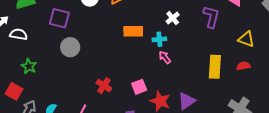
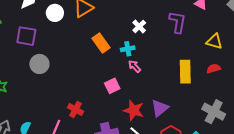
orange rectangle: (133, 31) -> (101, 43), turned 60
red cross: (104, 86) -> (76, 109), moved
pink square: (139, 87) -> (112, 86), moved

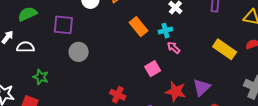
yellow rectangle: (185, 72) -> (225, 49), turned -50

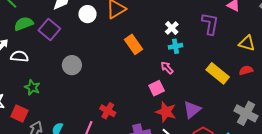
purple square: (63, 25) -> (49, 29), moved, turned 30
cyan cross: (165, 31) -> (175, 46), moved
pink square: (153, 69) -> (157, 88), moved

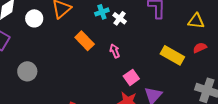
cyan cross: (175, 46) -> (102, 12), moved
pink arrow: (167, 68) -> (115, 51), moved, turned 32
pink square: (157, 88) -> (131, 77), moved

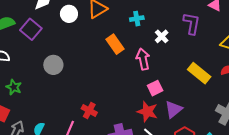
white cross: (120, 18) -> (162, 36), moved
pink arrow: (115, 51) -> (143, 59), size x1.5

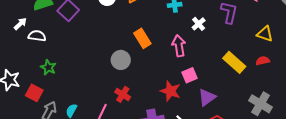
orange rectangle: (115, 44) -> (142, 38), moved
gray circle: (53, 65) -> (121, 60), moved
red star: (147, 112) -> (170, 91), moved

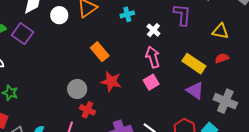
pink arrow: (179, 46) -> (153, 57), moved
gray circle: (121, 60) -> (77, 89), moved
red star: (170, 91) -> (111, 82), moved
purple triangle: (207, 97) -> (195, 91), moved, turned -42

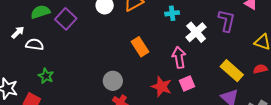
white cross: (153, 30) -> (196, 32), size x1.5
pink arrow: (153, 57) -> (179, 57), moved
red star: (111, 82) -> (162, 87), moved

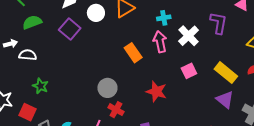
purple square: (66, 19) -> (70, 29), moved
white arrow: (18, 32) -> (10, 44), turned 32
pink arrow: (179, 57) -> (160, 42), moved
pink square: (187, 83) -> (189, 71), moved

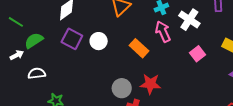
white circle: (96, 13) -> (99, 41), moved
white arrow: (10, 44) -> (17, 55), moved
red star: (156, 92) -> (150, 84), moved

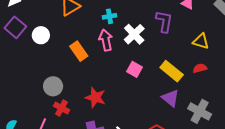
pink square: (197, 54) -> (135, 69), turned -35
red star: (150, 84) -> (95, 97), moved

